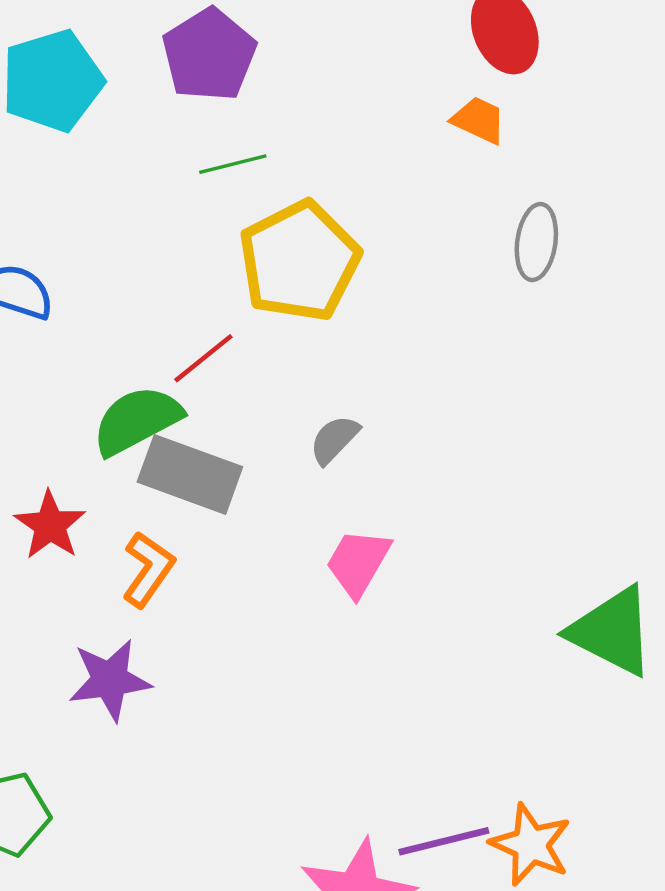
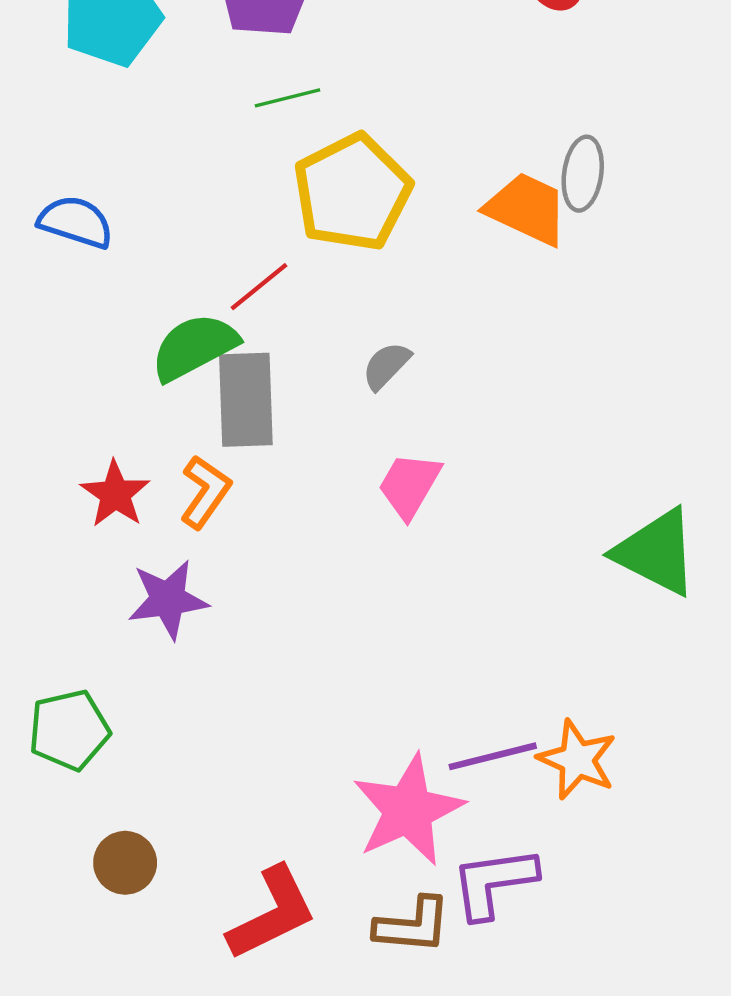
orange trapezoid: (479, 120) -> (527, 209), moved, size x1.6
gray rectangle: (190, 474) -> (246, 400), turned 68
red star: (50, 525) -> (115, 494), moved

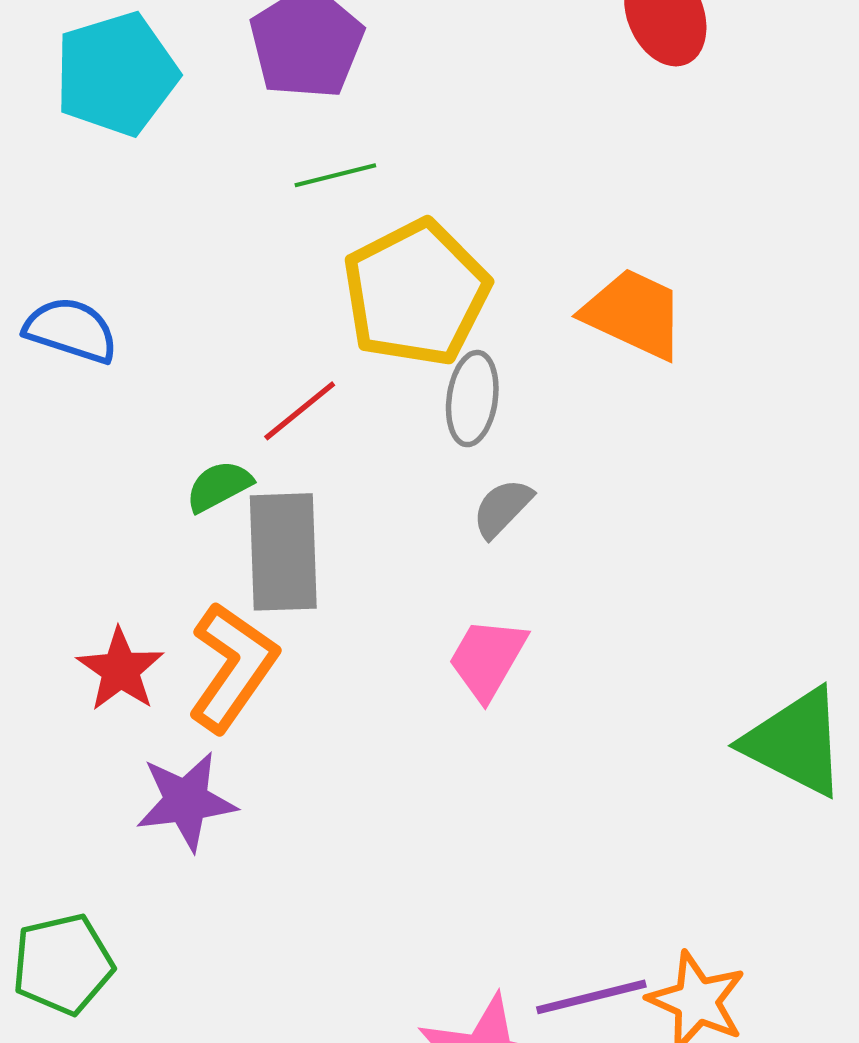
gray ellipse: (583, 174) -> (472, 399), moved
green semicircle: (194, 347) -> (219, 486), size x0.6
gray semicircle: (386, 366) -> (502, 508), moved
orange L-shape: (205, 492) -> (233, 667), size x1.4

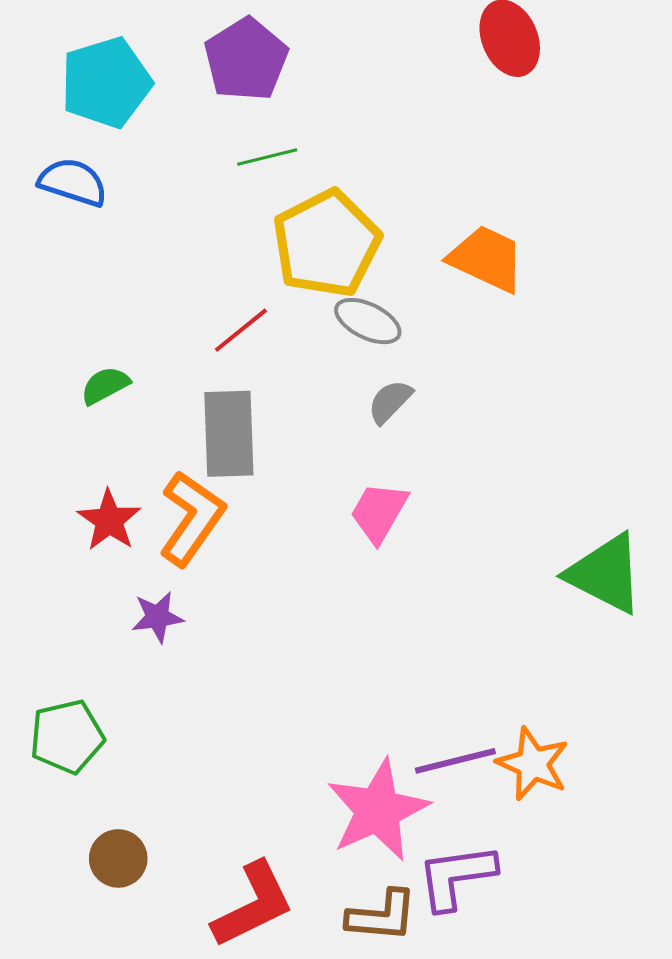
blue semicircle: (71, 330) -> (73, 182), moved
gray ellipse: (472, 399) -> (368, 321), turned -72
green semicircle: (219, 486) -> (105, 385), moved
purple star: (186, 801) -> (157, 617), size x0.7

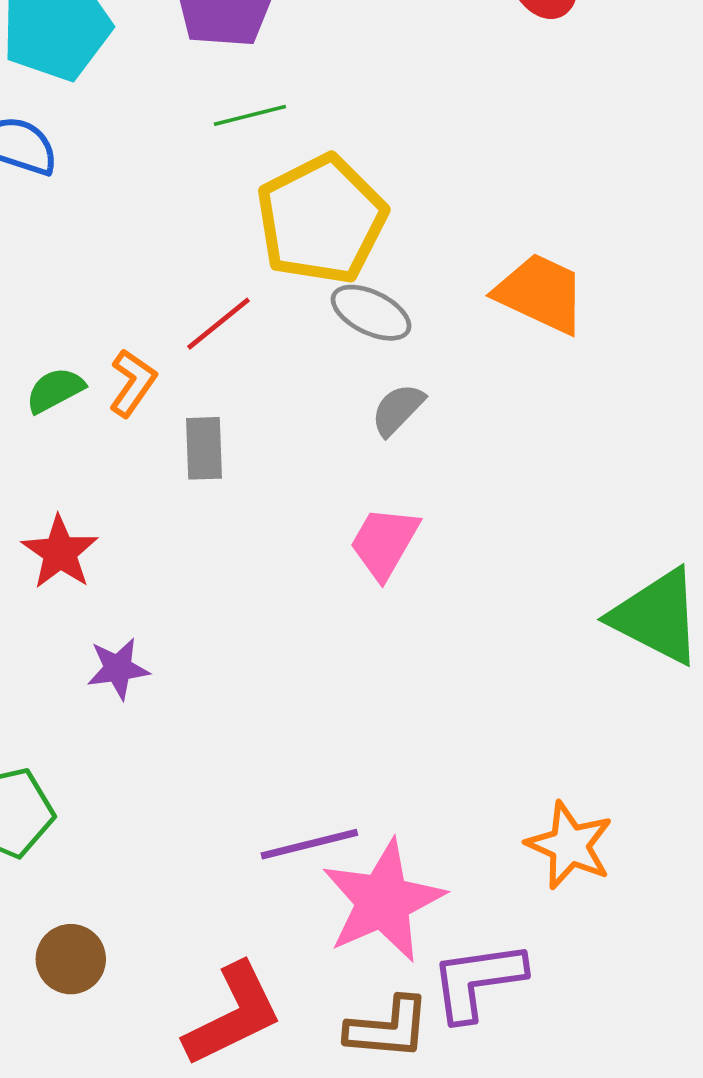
orange trapezoid: (487, 259) -> (540, 293), moved
gray rectangle: (229, 434) -> (204, 448), size x0.6
orange L-shape: (192, 518) -> (133, 383), moved, size x0.6
purple line: (455, 761) -> (309, 844), moved

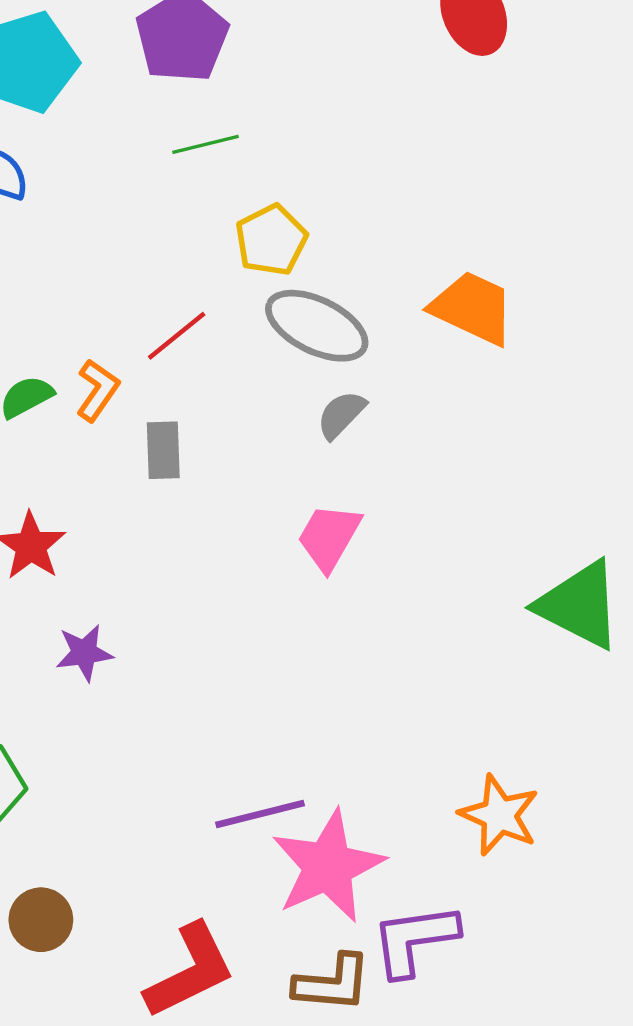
yellow pentagon: (321, 219) -> (271, 240), size x0.6
gray ellipse: (371, 313) -> (317, 326), size x1.4

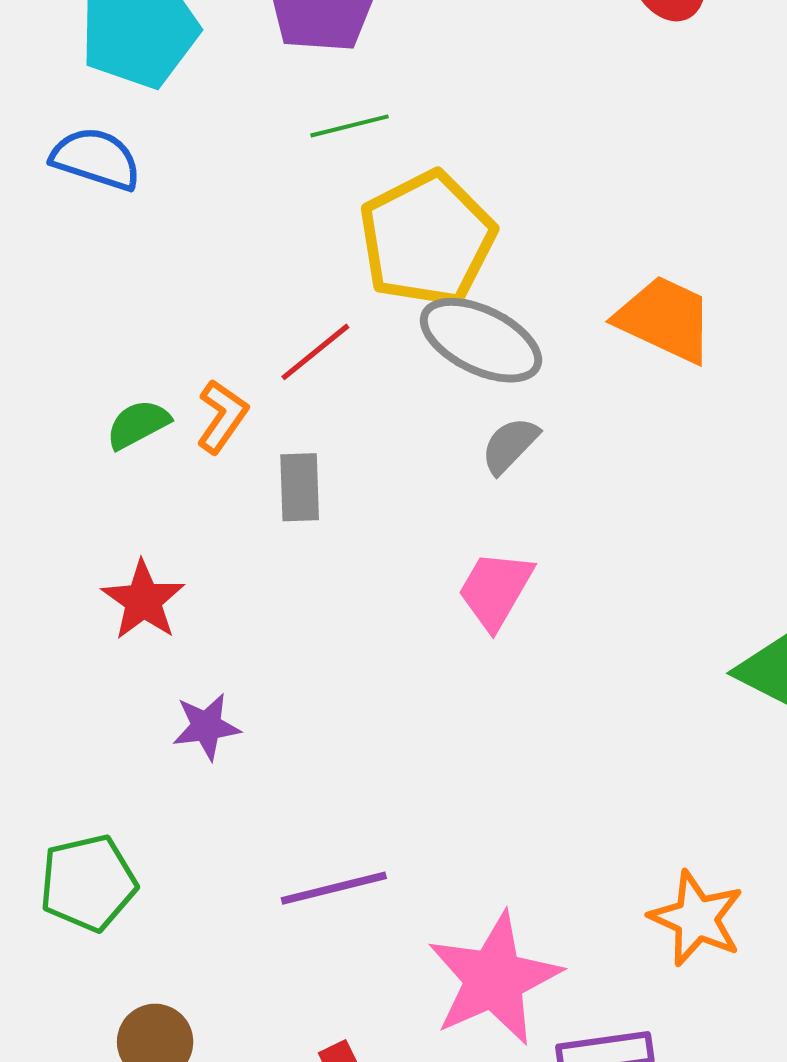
yellow pentagon: (271, 240) -> (427, 239), size x1.6
purple line: (260, 814) -> (334, 888), moved

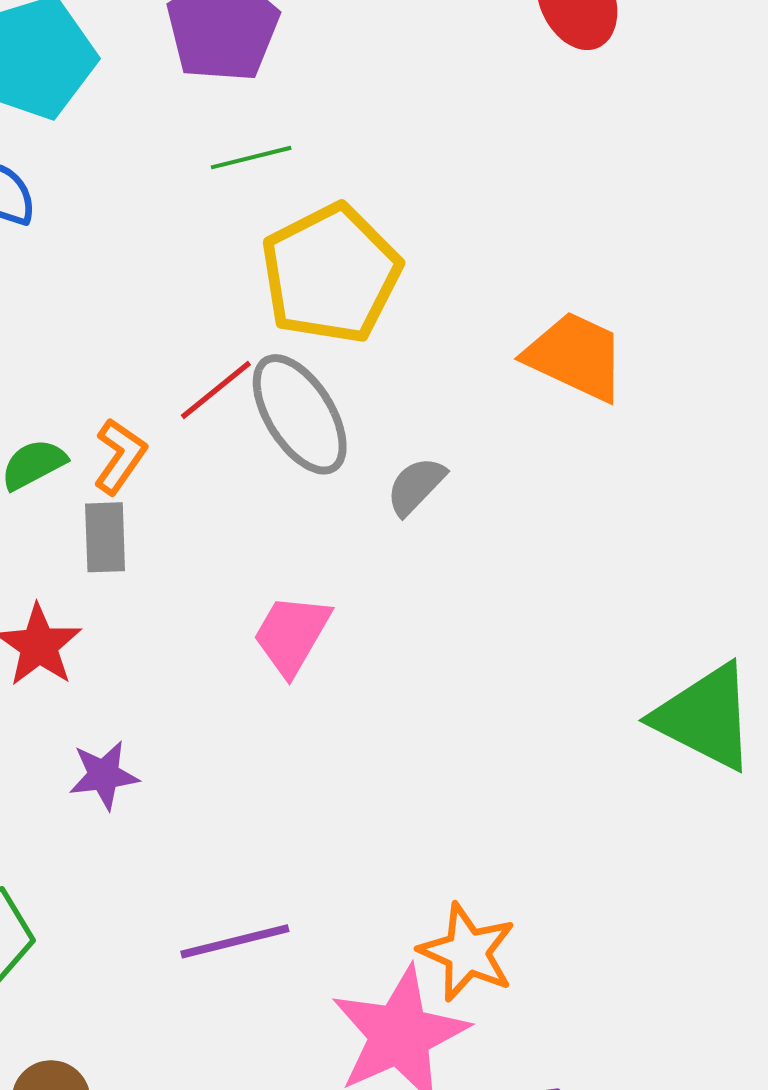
gray ellipse: (481, 340) -> (300, 414), moved, turned 32
gray rectangle: (300, 487) -> (105, 537), moved
pink trapezoid: (495, 590) -> (292, 635), moved
orange star: (696, 918) -> (467, 952), moved

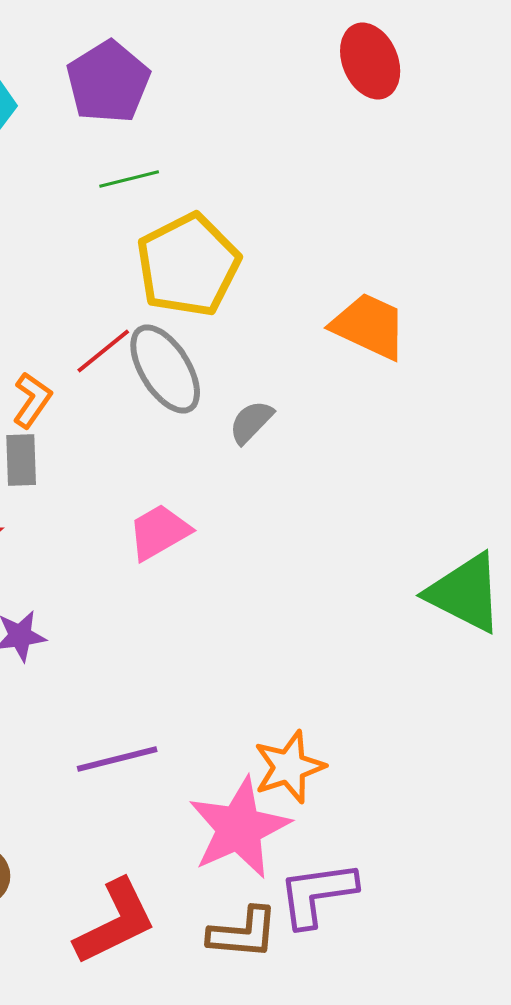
pink trapezoid: (292, 635) -> (159, 532), turned 30
orange star: (467, 952) -> (289, 767), turned 30

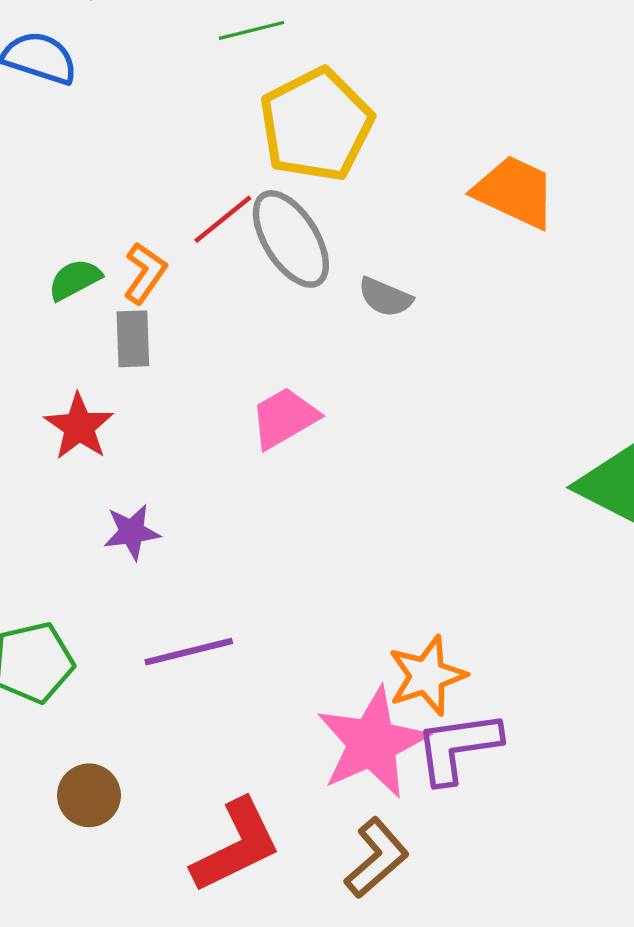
gray semicircle: (251, 422) -> (385, 297), turned -111
purple line: (117, 759) -> (189, 652), moved
purple L-shape: (317, 894) -> (458, 747), moved
brown L-shape: (243, 933) -> (376, 858), turned -46

